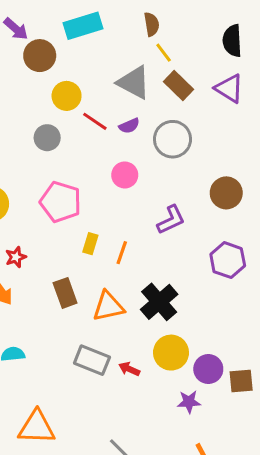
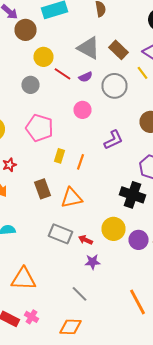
yellow line: (164, 53) -> (142, 73), moved
black cross: (159, 302) -> (132, 195), moved, turned -30
purple star: (189, 402) -> (92, 262), moved

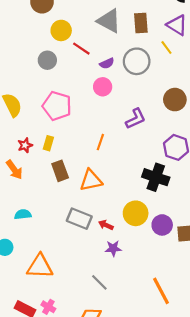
brown rectangle: (118, 50) -> (141, 23), turned 42
purple semicircle: (86, 77) -> (107, 63), moved
yellow rectangle: (60, 156) -> (48, 143), moved

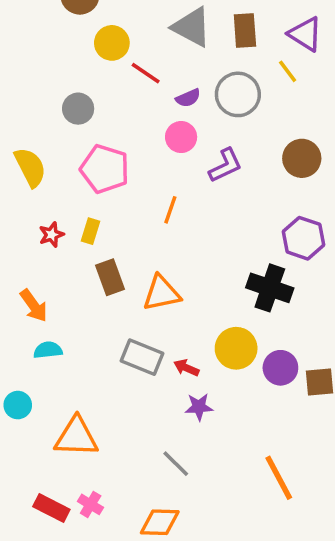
gray circle: (47, 60) -> (78, 109), moved
purple L-shape: (136, 119) -> (225, 165), moved
orange line: (100, 142) -> (170, 210), moved
orange arrow: (14, 170) -> (34, 306), moved

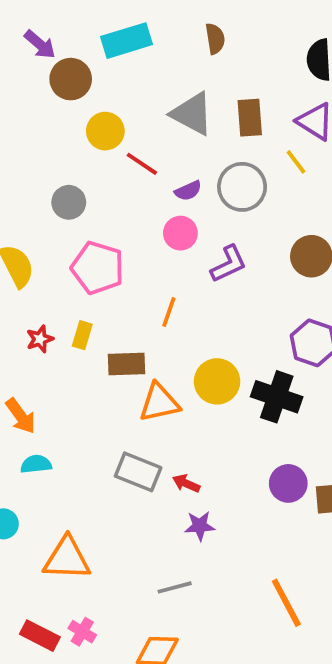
brown rectangle: (110, 277) -> (127, 364), moved, turned -72
yellow circle: (236, 348) -> (217, 381), moved
gray line: (176, 464) -> (175, 587), turned -60

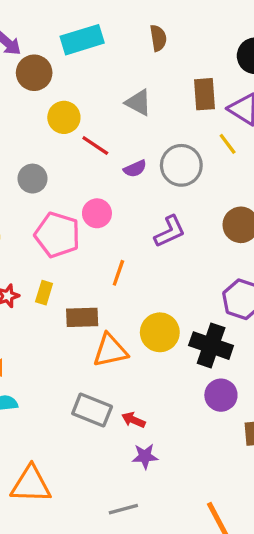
gray triangle: (192, 114) -> (138, 103), size x0.7
brown rectangle: (250, 118) -> (204, 94), moved
pink circle: (180, 233) -> (97, 213), moved
purple circle: (288, 483) -> (221, 395), moved

